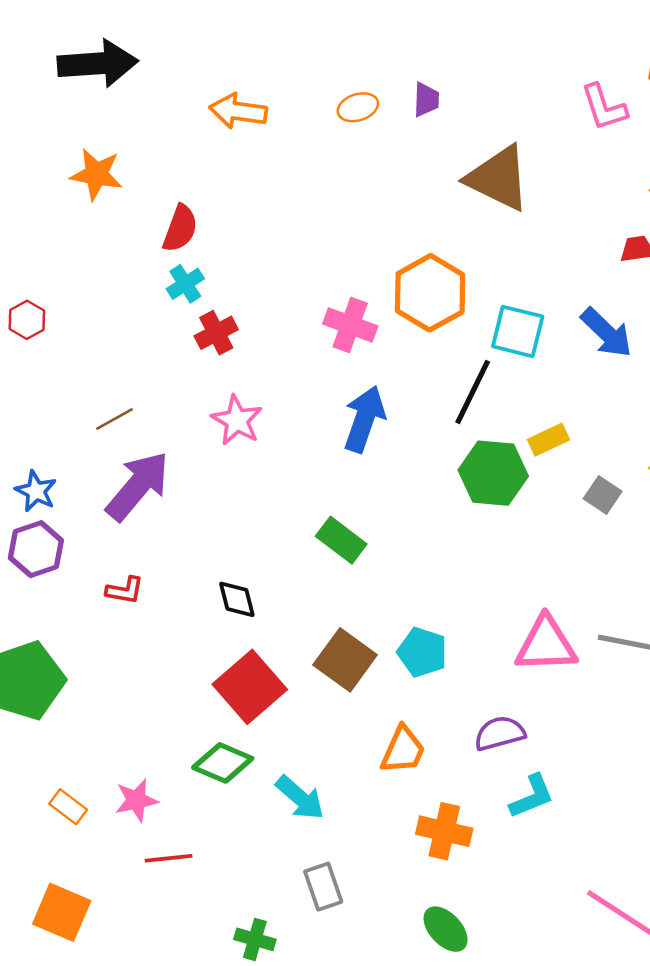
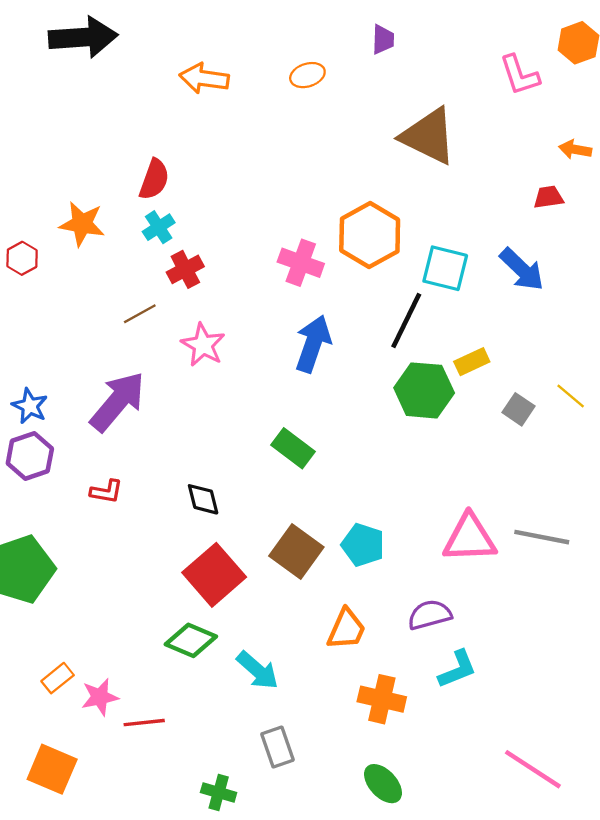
purple trapezoid: (426, 100) -> (383, 40), moved
orange star: (96, 174) -> (82, 224), moved
brown line: (114, 419) -> (140, 314), moved
pink star: (136, 800) -> (100, 697), moved
orange rectangle: (68, 807) -> (58, 678), turned -76

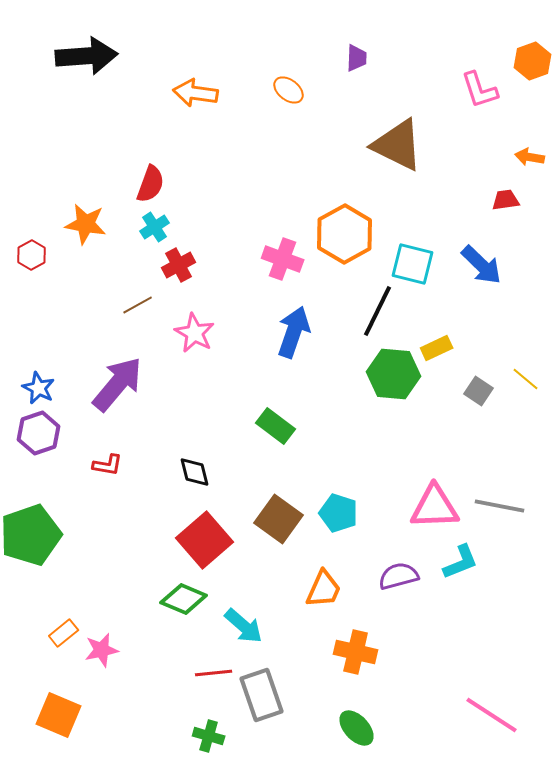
orange ellipse: (307, 75) -> (289, 90), turned 56
cyan L-shape: (457, 669) -> (461, 562), moved
red line: (144, 723) -> (214, 673), moved
gray rectangle: (277, 747) -> (262, 695), size x1.4

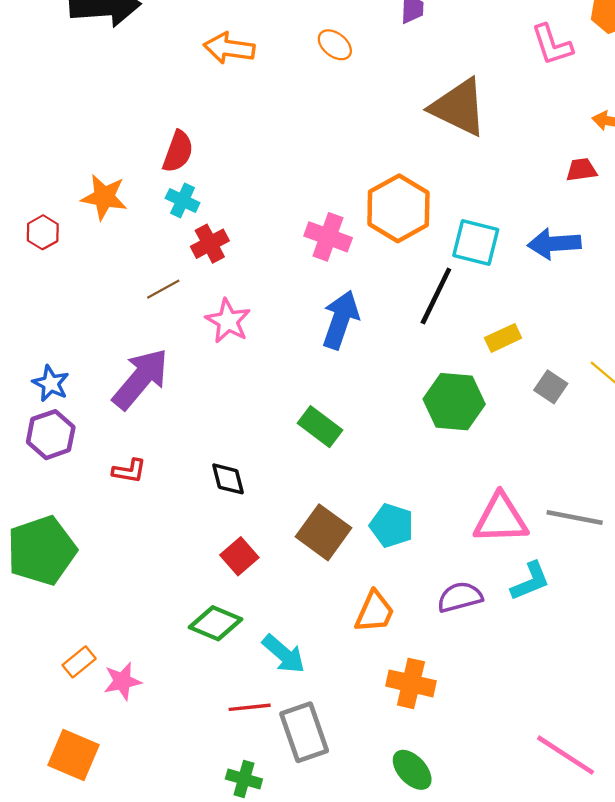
cyan cross: (155, 227) -> (183, 200), turned -32
blue arrow: (482, 265) -> (554, 244), turned 132
green hexagon: (394, 374) -> (454, 402), moved
red square: (205, 540) -> (239, 556), size x0.6

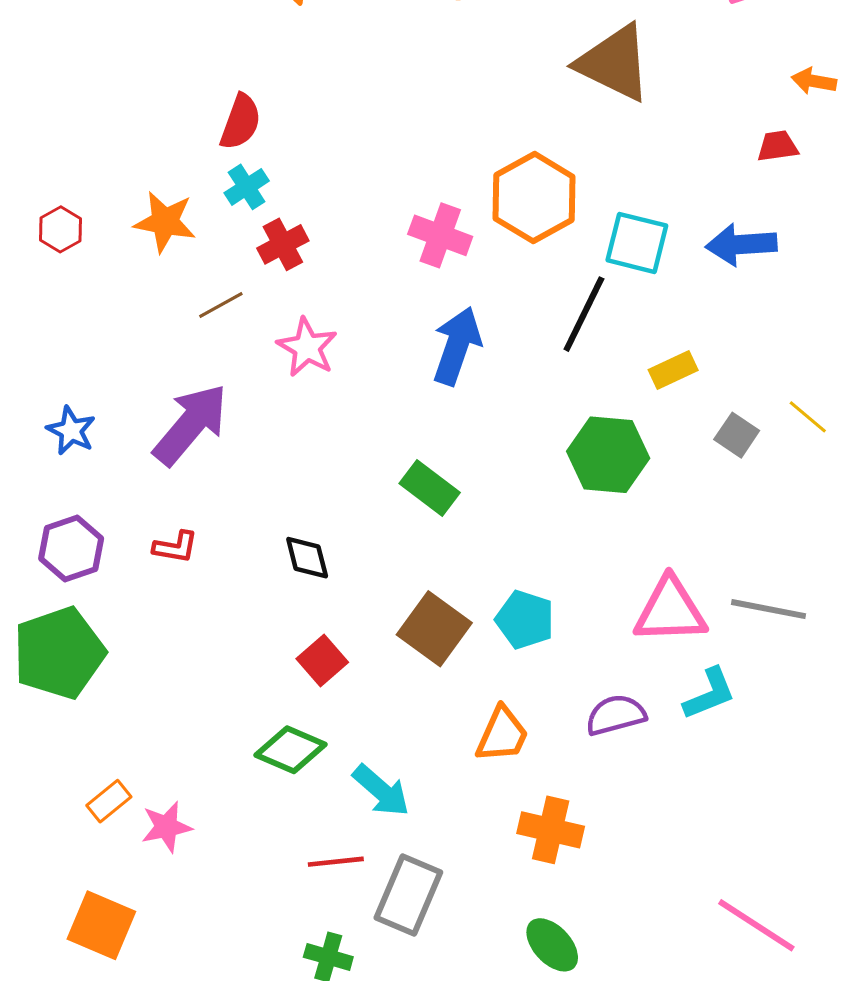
orange star: (104, 197) -> (165, 222), moved
cyan cross: (183, 200) -> (247, 187), turned 32
purple hexagon: (51, 435) -> (71, 549), moved
gray rectangle: (304, 732) -> (408, 895), turned 42

